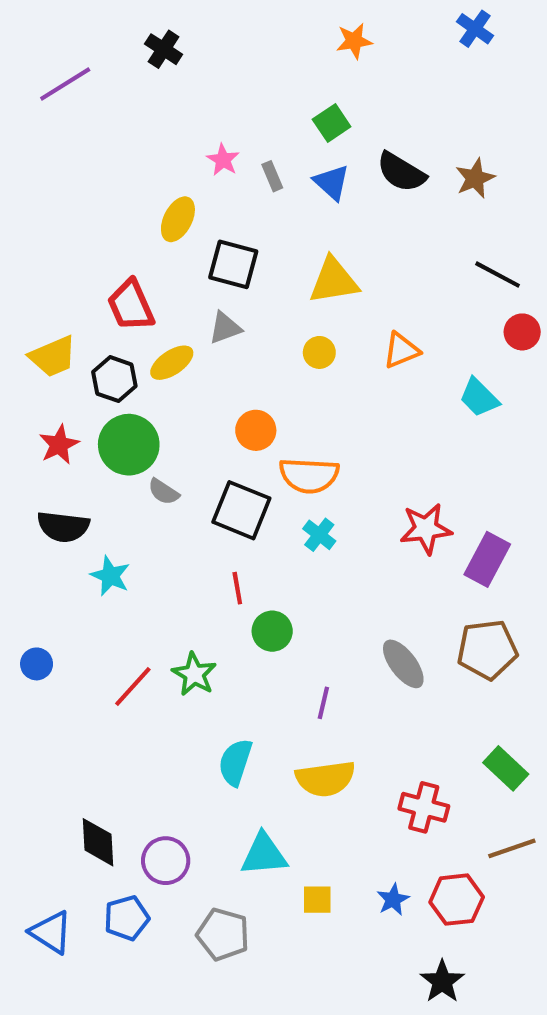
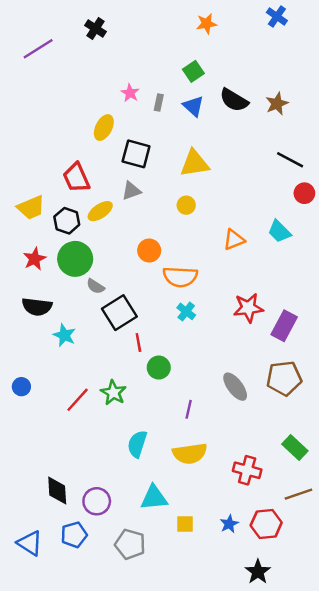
gray rectangle: (272, 176) -> (159, 102), turned 35
orange triangle: (401, 350) -> (234, 240), moved
black square: (241, 510) -> (119, 313), moved, turned 36

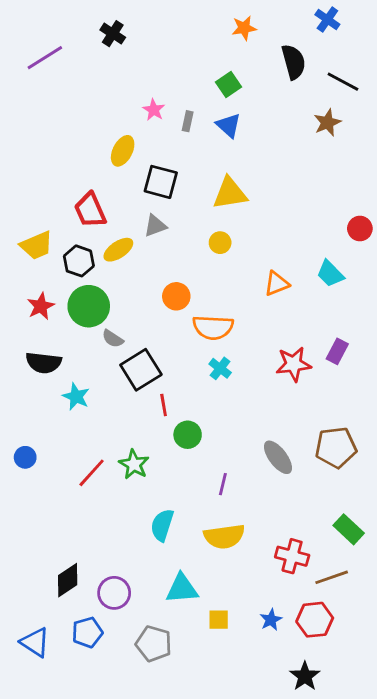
black semicircle: (234, 100) -> (294, 62), moved, turned -136
black line: (290, 160) -> (343, 82), moved
purple rectangle: (284, 326) -> (337, 351), moved, size x0.7
black diamond: (57, 491) -> (68, 580), turned 60
brown line: (298, 494) -> (332, 577), moved

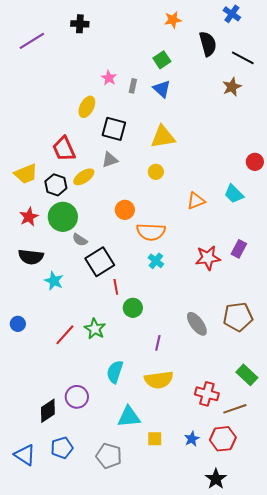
black cross: (113, 34) -> (80, 24), turned -30
purple circle: (114, 593) -> (77, 397), moved

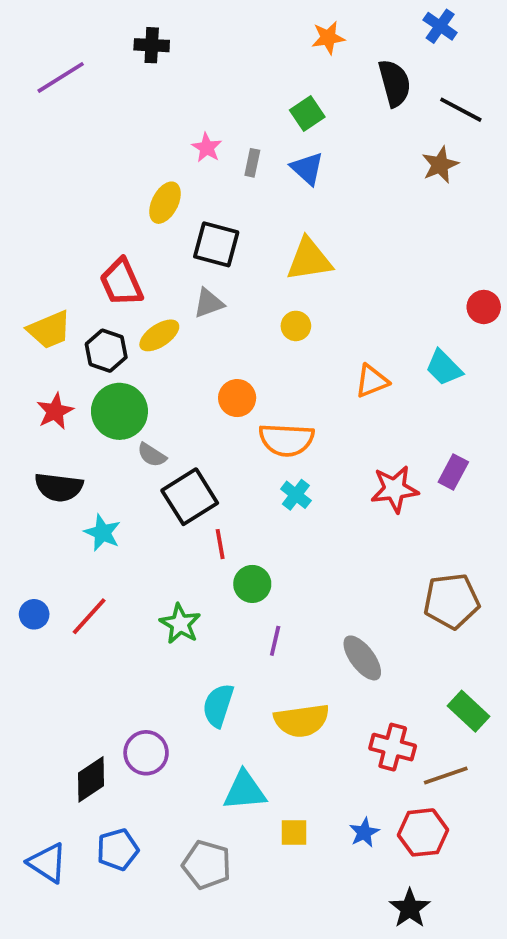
gray ellipse: (197, 324) -> (362, 658), moved
red line: (65, 335) -> (89, 616), moved
purple line: (158, 343) -> (275, 641), moved

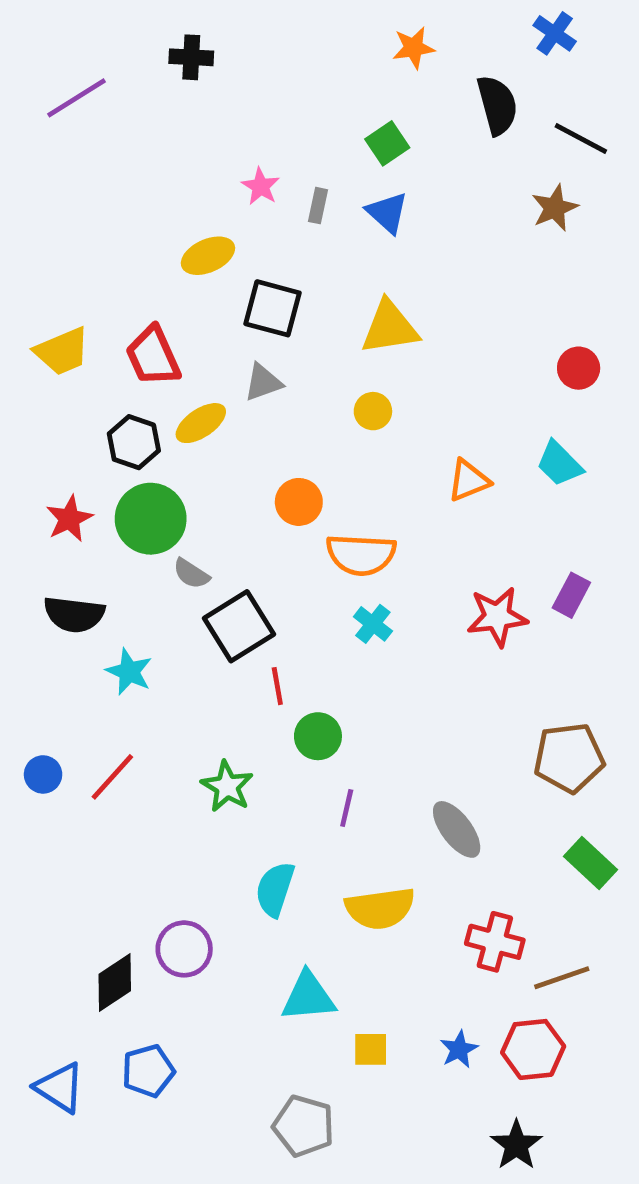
yellow ellipse: (165, 203) -> (208, 256), turned 39
red circle: (484, 307) -> (579, 368), moved
yellow trapezoid: (49, 330) -> (62, 351), moved
green rectangle: (469, 711) -> (590, 863), moved
gray pentagon: (207, 865) -> (304, 1126), moved

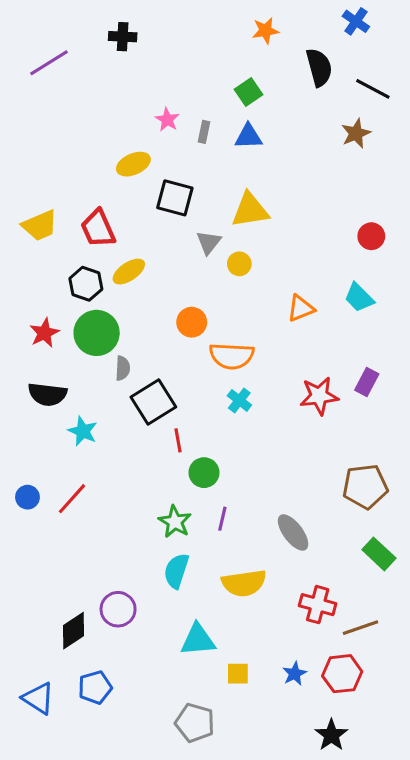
blue triangle: (387, 213) -> (249, 136), turned -44
gray triangle: (263, 382) -> (209, 242), moved, turned -32
gray semicircle: (191, 574) -> (123, 368), turned -120
green star: (227, 786) -> (175, 522), moved

